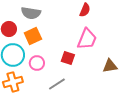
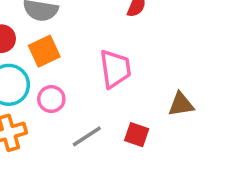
pink trapezoid: (87, 39) -> (115, 69), moved, turned -30
red square: (68, 58) -> (137, 135), moved

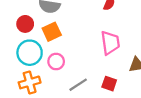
pink trapezoid: (115, 69) -> (110, 43), moved

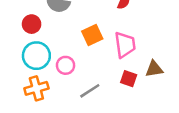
orange square: (52, 32) -> (92, 35), moved
red square: (109, 84) -> (129, 79), moved

